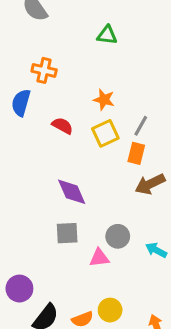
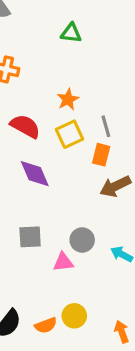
orange star: (104, 100) -> (68, 99), turned 30
red semicircle: (62, 126) -> (25, 126), size x1.4
gray line: (141, 126) -> (106, 126), turned -45
purple diamond: (72, 192) -> (35, 174), moved

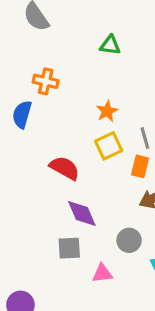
red semicircle: (25, 126) -> (65, 168), moved
purple diamond: (35, 174) -> (82, 214), moved
gray circle: (82, 240) -> (129, 240), moved

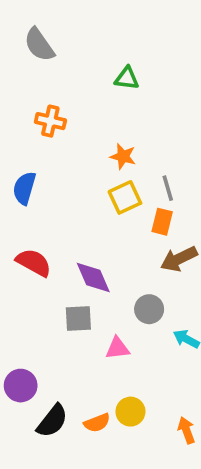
orange star: (107, 111) -> (123, 156), turned -30
blue semicircle: (22, 114) -> (24, 188), moved
red semicircle: (65, 168) -> (34, 263), moved

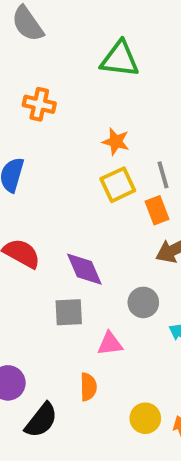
green triangle: (127, 78) -> (120, 59), size x1.5
orange rectangle: (162, 222) -> (157, 210), turned -35
yellow circle: (130, 412) -> (145, 418), moved
orange semicircle: (97, 423) -> (88, 387), moved, turned -70

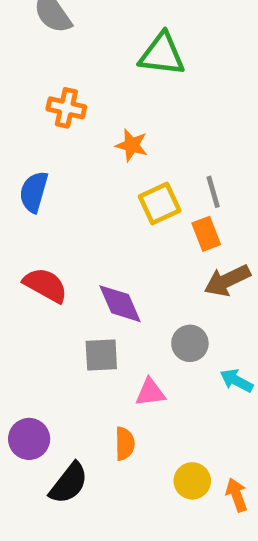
orange star: (116, 142) -> (132, 145), moved

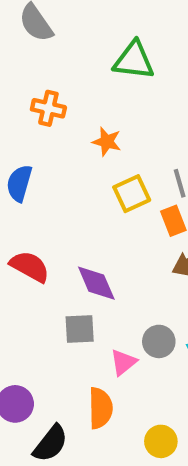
gray circle: (190, 343) -> (159, 341), moved
pink triangle: (150, 392) -> (123, 362), turned -32
orange semicircle: (125, 444) -> (100, 408), size x1.4

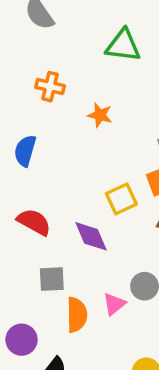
yellow square: (132, 194) -> (121, 199), moved
gray square: (80, 329) -> (52, 279), moved
orange semicircle: (100, 408) -> (77, 315), moved

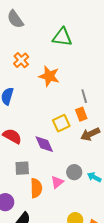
orange cross: (50, 87) -> (21, 60), turned 35
orange star: (100, 115) -> (49, 76), size x1.5

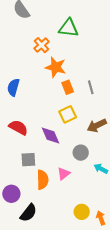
orange cross: (21, 60) -> (41, 45), moved
orange rectangle: (81, 114) -> (68, 87), moved
gray circle: (74, 172) -> (81, 153), moved

